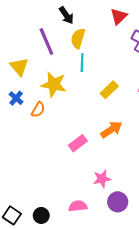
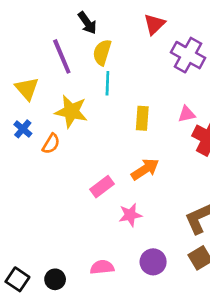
yellow rectangle: (109, 90) -> (142, 118), turned -42
pink star: (102, 179) -> (130, 215), moved

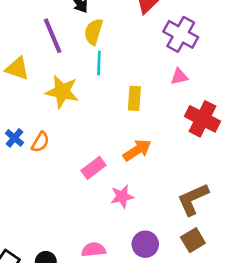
yellow triangle: (27, 89) -> (17, 68), turned -30
pink triangle: (187, 114) -> (179, 77), moved
blue cross: (23, 129) -> (14, 138), moved
orange semicircle: (51, 144) -> (40, 142), moved

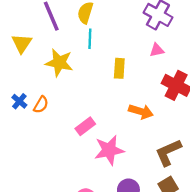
yellow triangle: (17, 68) -> (22, 43), turned 45
orange arrow: (137, 150) -> (141, 112), moved, turned 50
pink star: (122, 197) -> (109, 150), size x1.5

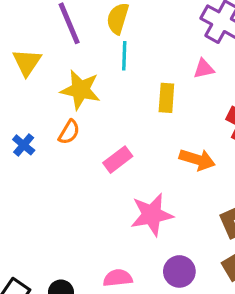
pink triangle: (157, 50) -> (204, 69), moved
orange semicircle: (41, 105) -> (69, 132), moved
pink rectangle: (85, 126) -> (118, 160), moved

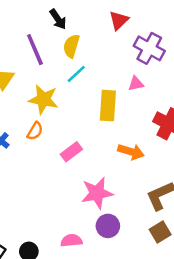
cyan line: (124, 56) -> (76, 74), turned 45
yellow rectangle: (166, 98) -> (108, 106), size x1.4
purple circle: (179, 271) -> (108, 226), moved

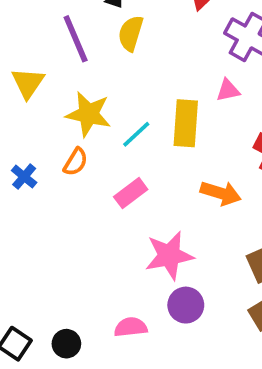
cyan line: (76, 74) -> (136, 134), moved

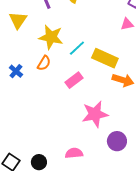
yellow rectangle: (186, 123) -> (105, 58), moved, turned -70
purple circle: (186, 305) -> (117, 141), moved

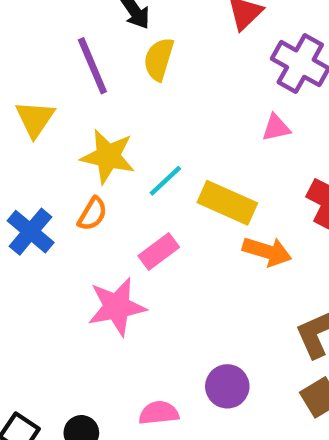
blue cross: (16, 71) -> (31, 232), size x1.5
pink star: (95, 114) -> (117, 307), moved
purple circle: (117, 141) -> (227, 386), moved

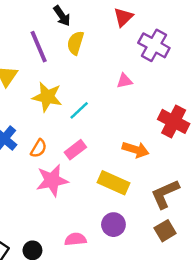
pink triangle: (276, 128) -> (125, 81), moved
yellow rectangle: (227, 203) -> (113, 183), moved
orange semicircle: (92, 214) -> (39, 148), moved

